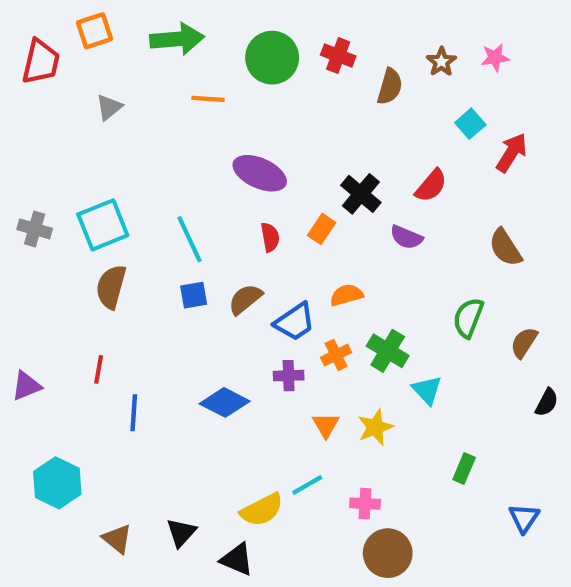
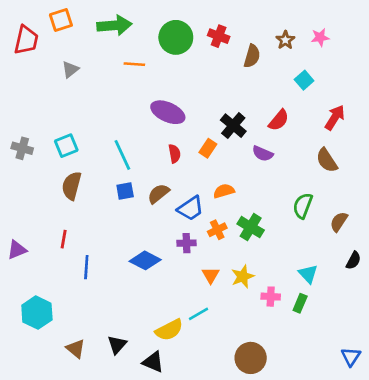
red arrow: (512, 153) -> (335, 118), moved
cyan square: (103, 225) -> (66, 146), size x0.7
cyan triangle: (427, 390) -> (308, 274), moved
pink cross: (365, 504) -> (271, 297), moved
blue triangle: (524, 518) -> (351, 357), moved

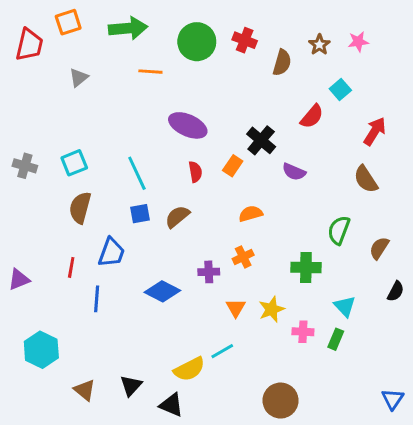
red semicircle: (279, 120) -> (312, 116), moved
blue trapezoid: (191, 208) -> (112, 252), moved, turned -36
green cross: (251, 227) -> (306, 267), moved, turned -30

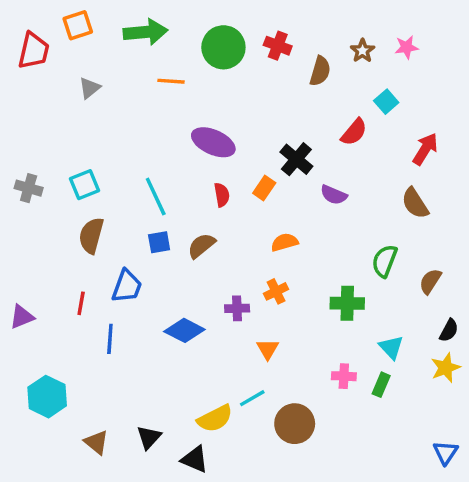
yellow star: (272, 309) -> (446, 368), moved
brown circle: (281, 401) -> (295, 424), moved

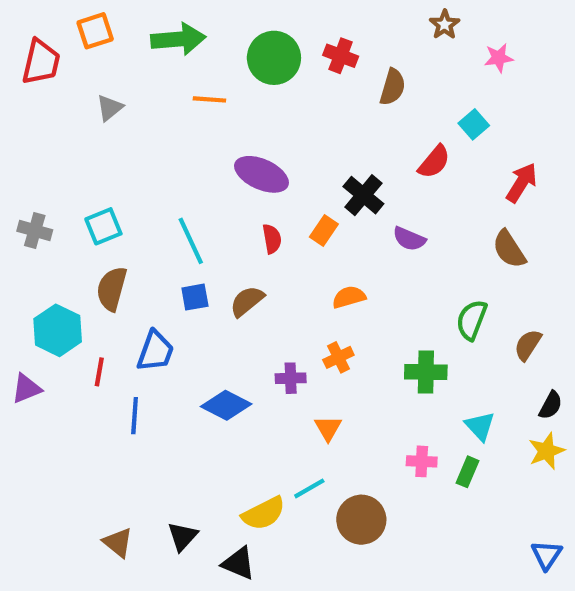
brown star: (362, 51) -> (445, 25), moved
cyan hexagon: (47, 397) -> (58, 330), moved

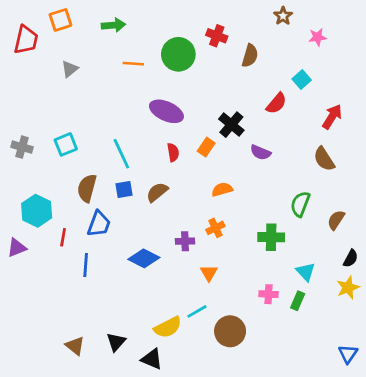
green arrow: (178, 39) -> (113, 25), size x0.7
green circle: (274, 58) -> (178, 54), moved
brown semicircle: (112, 289) -> (87, 188), moved

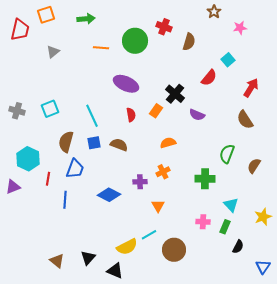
brown semicircle: (157, 192) -> (119, 145), turned 60
black semicircle: (351, 258) -> (238, 247), moved

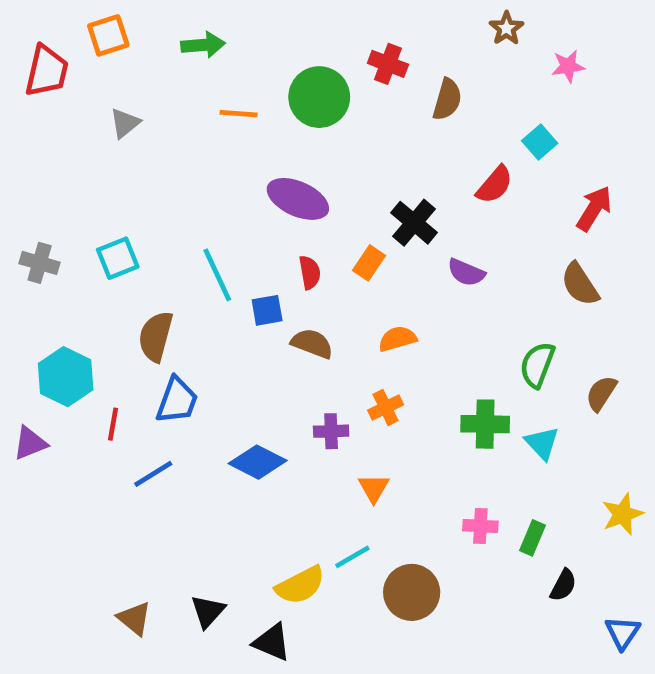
blue square: (94, 143) -> (267, 310), moved
brown semicircle: (119, 145) -> (312, 344), moved
blue line: (65, 200) -> (153, 474), turned 54
cyan triangle: (231, 205) -> (542, 443), moved

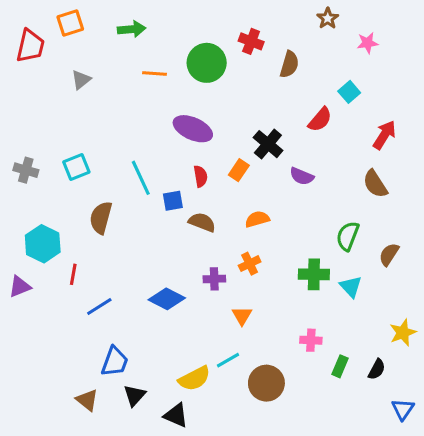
blue trapezoid: (177, 400) -> (115, 362), moved
green rectangle: (533, 538) -> (340, 366), moved
black semicircle: (563, 585) -> (377, 369), moved

